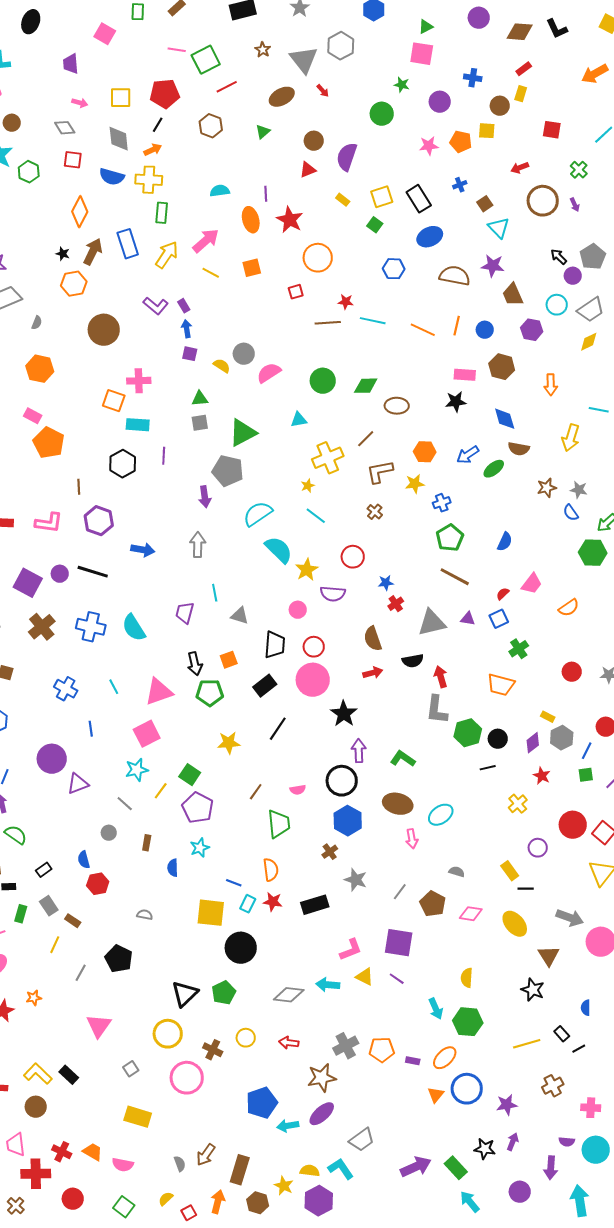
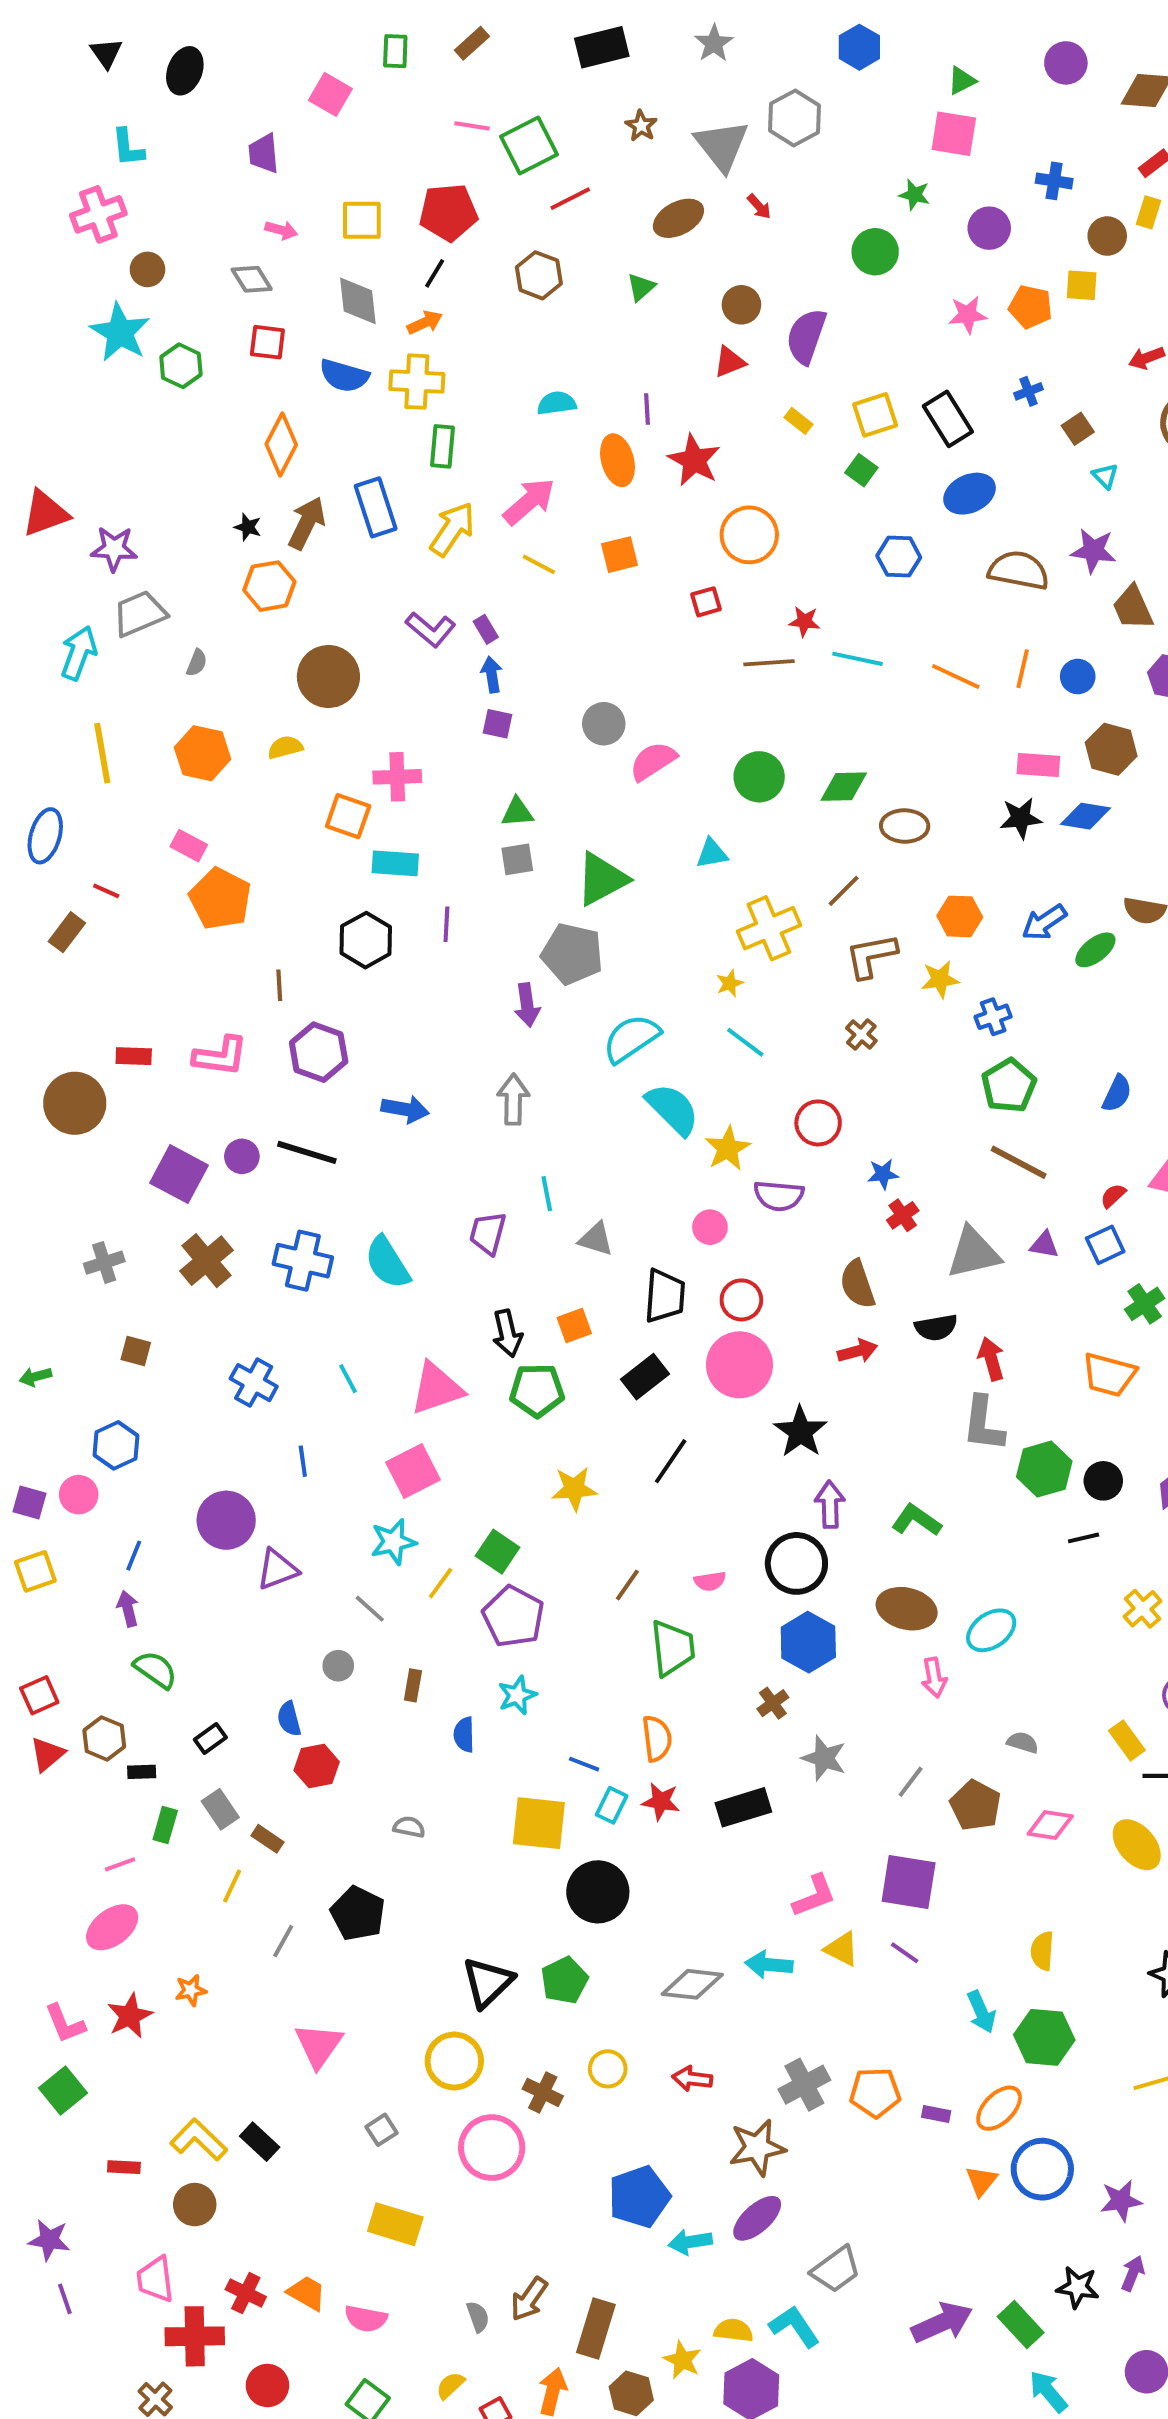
cyan triangle: (499, 228) -> (1105, 476), size x0.6
yellow semicircle: (222, 366) -> (285, 747), moved, turned -48
blue diamond: (505, 419) -> (1086, 816), moved, turned -65

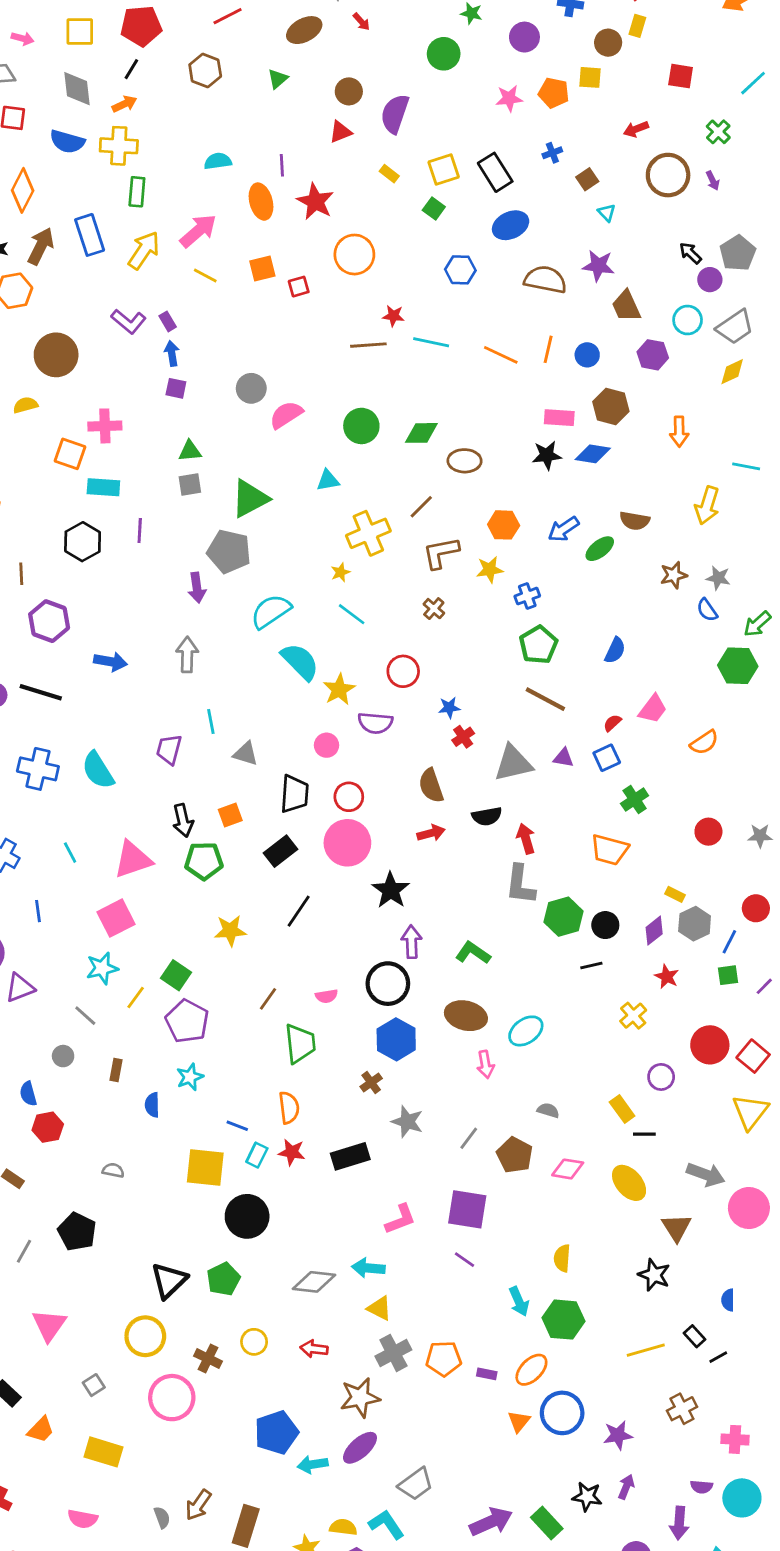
red square: (706, 602) -> (299, 287), moved
yellow triangle: (842, 1949) -> (379, 1308), moved
orange trapezoid: (307, 2293) -> (41, 1430), moved, turned 104

